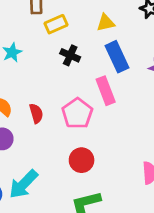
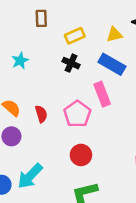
yellow triangle: (106, 23) -> (114, 35), moved
yellow rectangle: (56, 24) -> (75, 36), moved
blue rectangle: (117, 57) -> (112, 64), turned -35

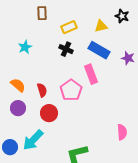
red circle: (81, 155) -> (49, 113), moved

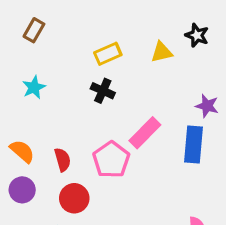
brown rectangle: (42, 13) -> (34, 30), moved, turned 32
blue rectangle: (99, 50) -> (194, 145), moved, turned 65
pink rectangle: (91, 74) -> (145, 133), turned 66

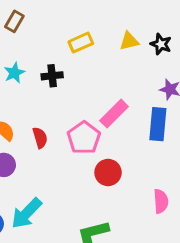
black star: (197, 35) -> (161, 44), moved
black cross: (103, 91) -> (52, 76), moved, turned -30
red circle: (74, 198) -> (108, 172), moved

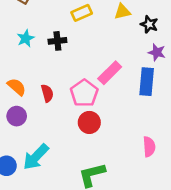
black star: (161, 44) -> (149, 24), moved
red circle: (108, 172) -> (89, 122), moved

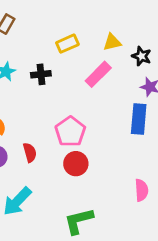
pink rectangle: (110, 73) -> (98, 74), moved
red semicircle: (47, 93) -> (30, 152), moved

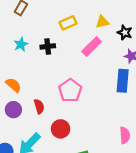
red circle: (76, 164) -> (61, 129), moved

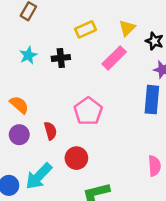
yellow triangle: (102, 22) -> (127, 28), turned -32

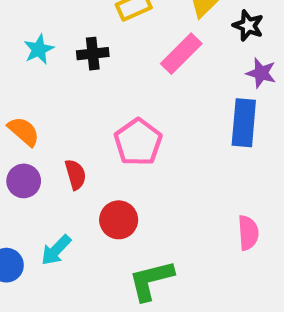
cyan arrow: (39, 176) -> (56, 250), size x0.7

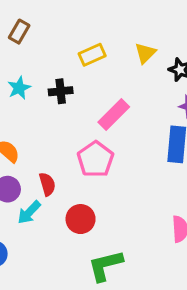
pink rectangle: (181, 54) -> (114, 114), moved
cyan arrow: (56, 250) -> (29, 212), moved

